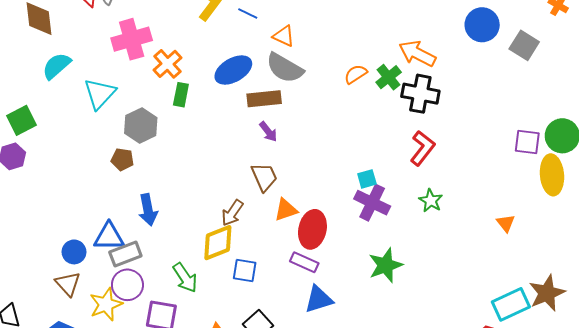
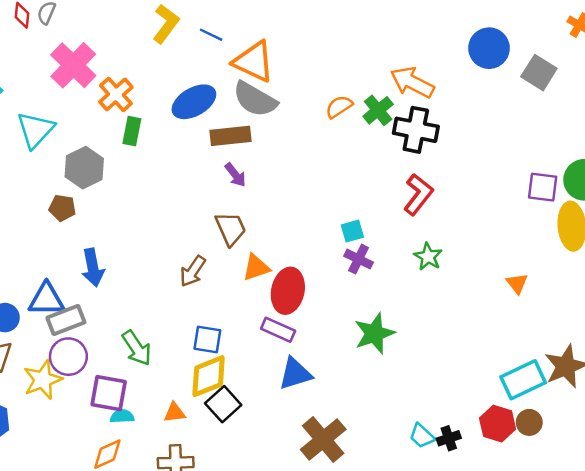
orange triangle: (284, 36) -> (254, 62), size x1.6
pink cross: (132, 39) -> (73, 65), turned -30
purple cross: (372, 203) -> (359, 259), size x0.7
yellow diamond: (218, 243) -> (209, 376), moved

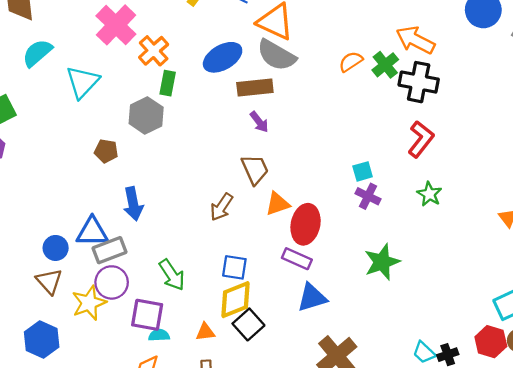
gray hexagon: (84, 168) -> (146, 115), moved

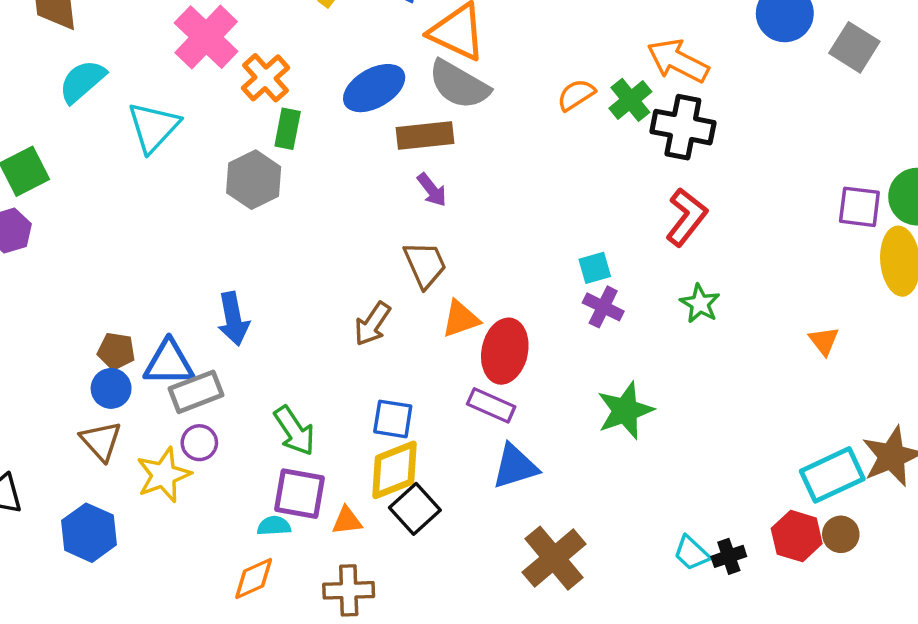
brown pentagon: (106, 151) -> (116, 351), moved
purple circle: (112, 282) -> (199, 443), size x0.7
purple square: (147, 315) -> (299, 494), moved

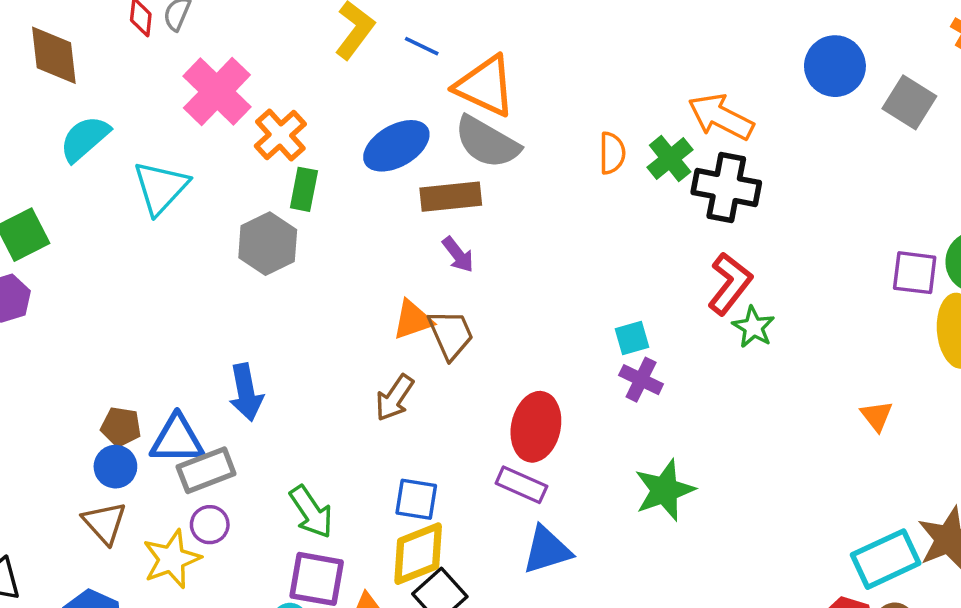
orange semicircle: (576, 95) -> (612, 153), turned 123
green star: (700, 304) -> (753, 327), moved
orange triangle: (461, 319) -> (413, 320), moved

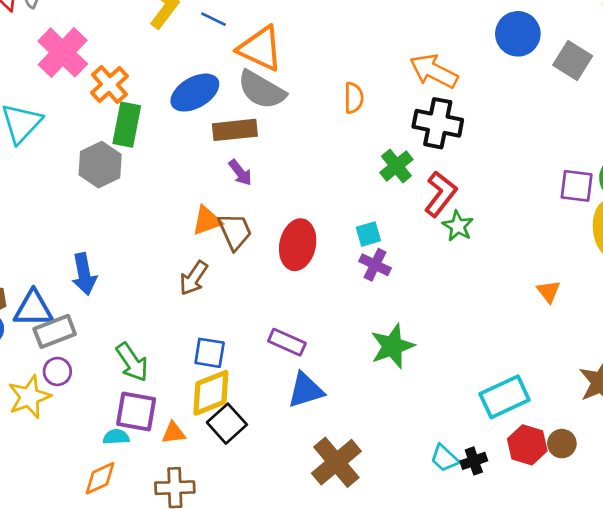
green cross: (670, 159) -> (396, 166), moved
green rectangle: (304, 189) -> (127, 125), size x1.4
red ellipse: (536, 427) -> (298, 245), moved
cyan rectangle: (886, 559) -> (505, 397), moved

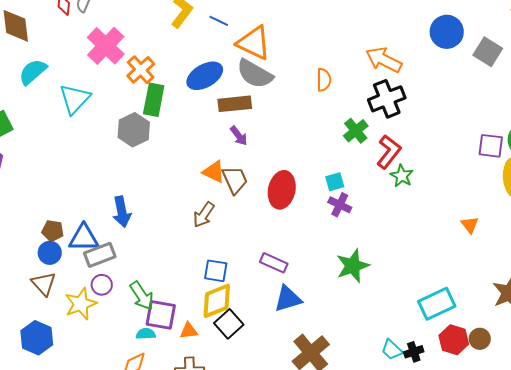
black cross: (438, 123) -> (387, 99), turned -33
orange triangle: (207, 221) -> (214, 172), turned 45
green arrow: (132, 362) -> (142, 296), moved

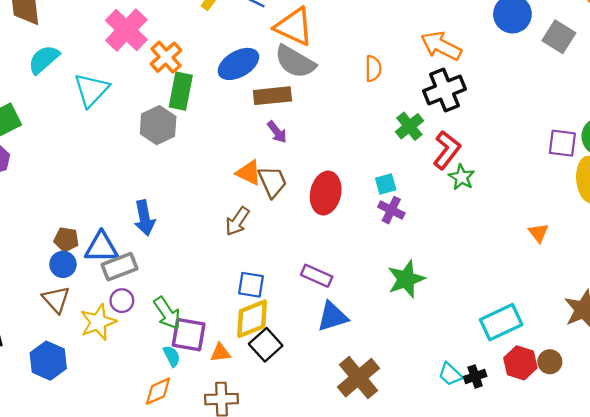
cyan semicircle: (146, 334) -> (172, 356), turned 66

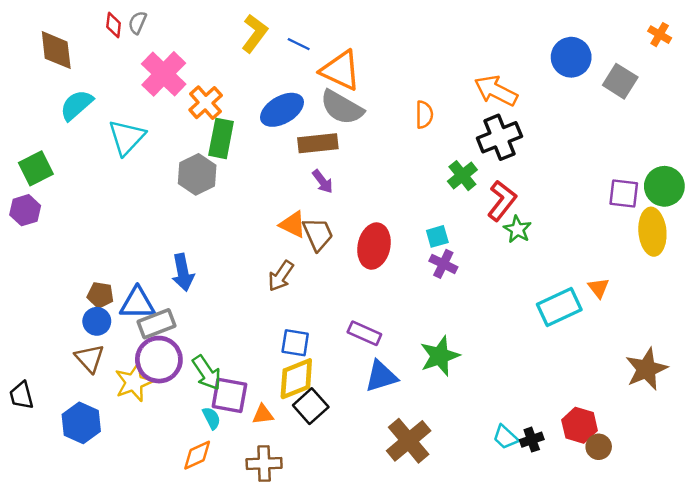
green star: (406, 279) -> (440, 356), moved
purple circle: (122, 301) -> (159, 360), size x1.8
cyan rectangle: (501, 322) -> (559, 307), moved
brown circle: (550, 362) -> (599, 447), moved

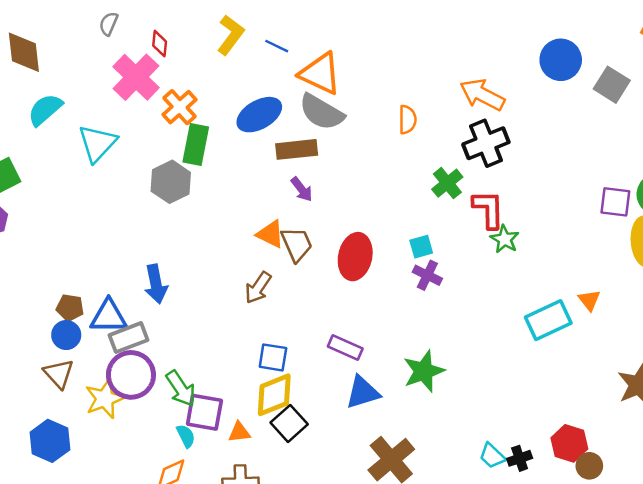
red diamond: (114, 25) -> (160, 44), moved
red L-shape: (502, 201) -> (488, 209), turned -39

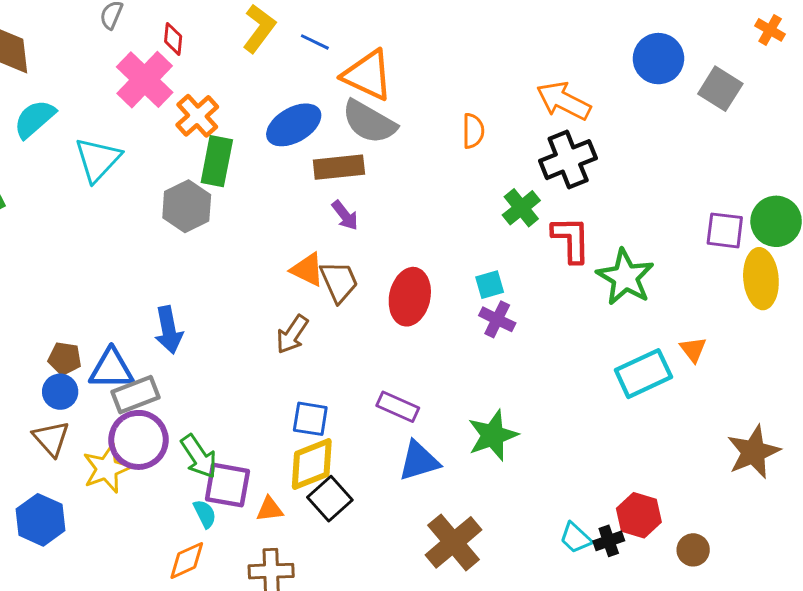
green star: (505, 239) -> (625, 277), moved, size x1.6
red hexagon: (569, 443) -> (639, 515), moved

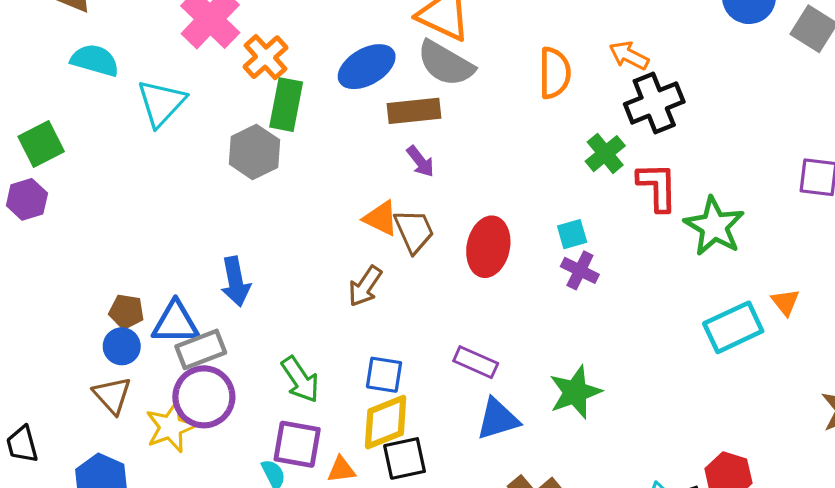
orange arrow: (564, 101) -> (629, 56), moved, size x0.7
cyan semicircle: (34, 119) -> (95, 60), turned 57
orange semicircle: (473, 131) -> (555, 73), size x1.4
green arrow: (199, 456) -> (300, 379), moved
black square: (330, 499) -> (405, 458), turned 30

